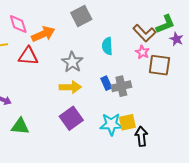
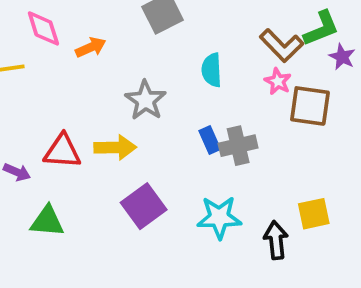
orange arrow: (43, 34) -> (91, 47), size x0.7
red triangle: (28, 56) -> (62, 151), moved
yellow arrow: (70, 87) -> (115, 148), moved
yellow square: (127, 122) -> (314, 214), moved

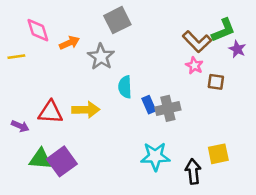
cyan semicircle: (212, 70) -> (125, 87), moved
gray star: (145, 100) -> (101, 57), moved
brown square: (310, 106) -> (216, 82), size x0.6
purple square: (144, 206) -> (62, 161), moved

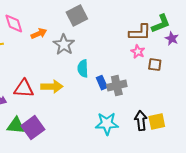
brown L-shape: (197, 42) -> (140, 33), turned -45
black arrow: (193, 172) -> (141, 121), moved

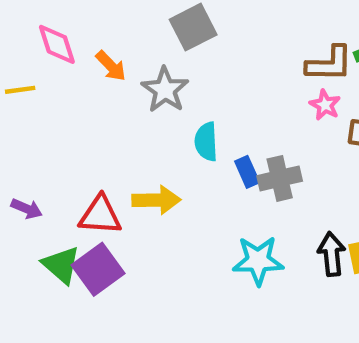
orange arrow: (39, 34) -> (111, 66), turned 70
yellow arrow: (52, 87) -> (156, 200), moved
red triangle: (24, 89) -> (100, 215), moved
green triangle: (16, 126) -> (61, 265), turned 36

